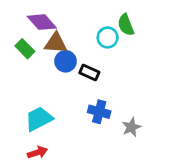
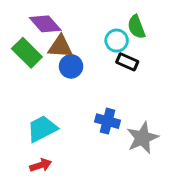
green rectangle: (25, 49) -> (27, 53), size x1.4
black rectangle: (89, 73) -> (127, 62), moved
gray star: (131, 127) -> (142, 138), size x1.5

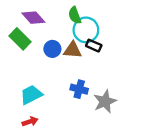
green semicircle: (136, 27) -> (75, 15), moved
cyan circle: (117, 41) -> (86, 30), size x1.5
brown triangle: (60, 47) -> (72, 50), moved

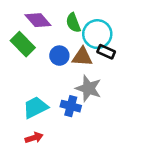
green semicircle: (75, 15) -> (73, 23), moved
blue cross: (79, 89) -> (71, 106), moved
gray star: (105, 101) -> (88, 88), moved, turned -30

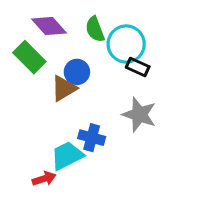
brown triangle: (82, 57) -> (64, 88), moved, turned -35
gray star: (88, 88) -> (139, 115), moved
cyan trapezoid: (35, 107) -> (67, 156), moved

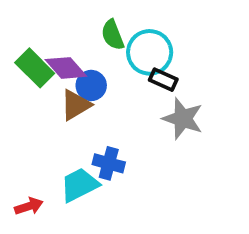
purple diamond: (49, 26) -> (66, 68), moved
gray star: (139, 115) -> (183, 119), moved
red arrow: (44, 179) -> (29, 206), moved

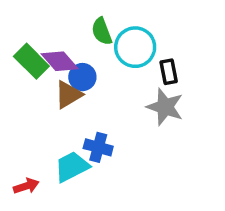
black rectangle: (163, 80) -> (169, 72), moved, turned 55

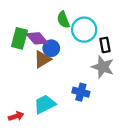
green rectangle: (31, 61) -> (19, 38), turned 60
blue cross: (98, 147) -> (81, 92), moved

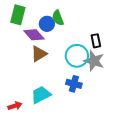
cyan circle: (84, 30) -> (77, 56), moved
green rectangle: (19, 38) -> (18, 15), moved
blue circle: (51, 48) -> (47, 24), moved

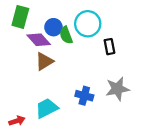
green semicircle: (58, 18) -> (66, 35), moved
cyan circle: (77, 56) -> (88, 24), moved
gray star: (94, 61) -> (117, 89), moved, turned -30

